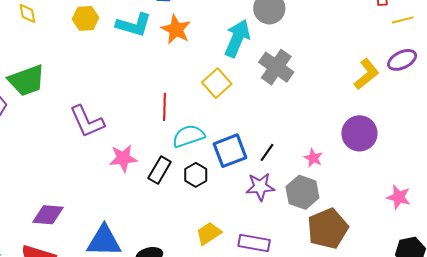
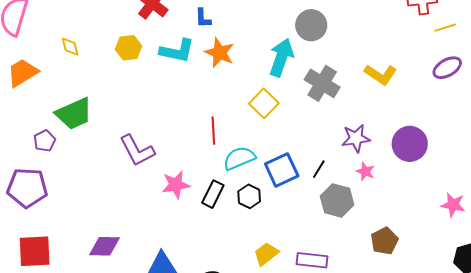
yellow L-shape: (367, 74) -> (381, 74), moved, turned 76
purple star: (260, 187) -> (356, 138), moved
gray hexagon: (302, 192) -> (337, 200), moved
brown pentagon: (328, 229) -> (384, 241), size x0.7

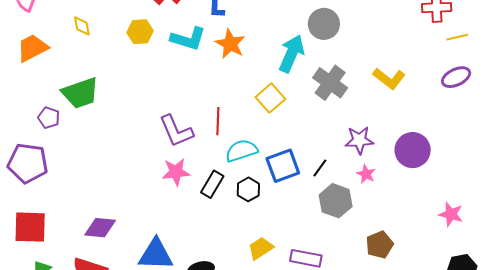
purple pentagon: (45, 141) -> (49, 118), turned -30
purple L-shape: (137, 150) -> (176, 131), moved

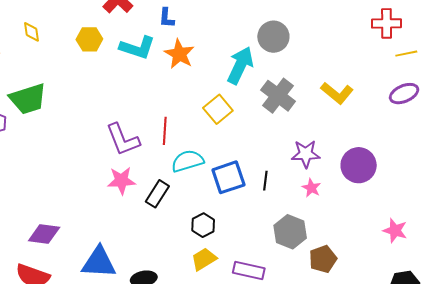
black line: (320, 168) -> (265, 181), turned -30
black hexagon: (248, 189) -> (203, 225), moved
gray hexagon: (336, 201) -> (290, 232), moved

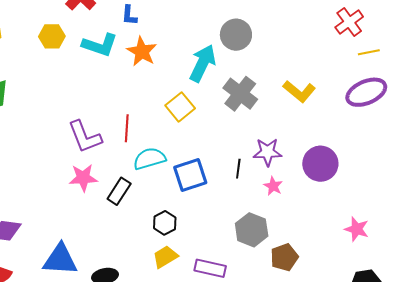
red cross: (387, 23) -> (349, 22), turned -36
purple ellipse: (404, 94) -> (366, 92), size x1.4
black line: (265, 181) -> (238, 169), moved

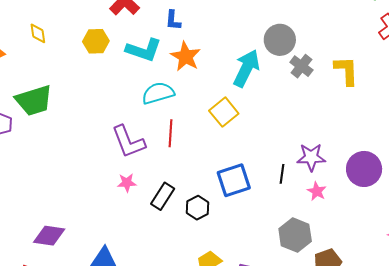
yellow L-shape: (299, 91) -> (346, 71), moved, turned -132
gray cross: (240, 94) -> (301, 66), moved, size x0.7
cyan semicircle: (149, 159) -> (158, 93), moved
pink star: (83, 178) -> (127, 183), size x0.7
black hexagon: (165, 223) -> (197, 208), moved

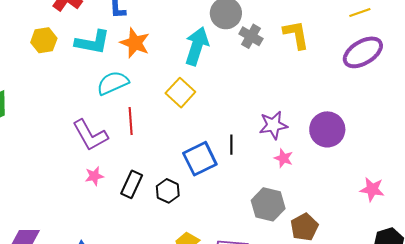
black line: (282, 174) -> (231, 145), moved

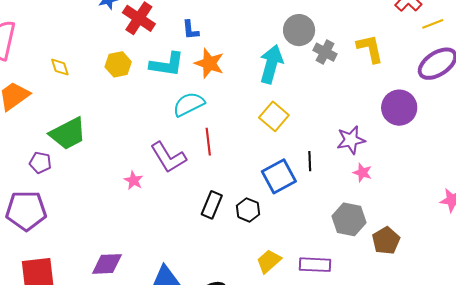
yellow square: (180, 93) -> (274, 116), moved
purple circle: (327, 129) -> (399, 108), moved
pink star: (94, 176) -> (134, 180), moved, turned -30

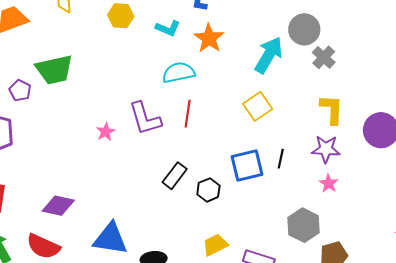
yellow L-shape: (370, 49) -> (332, 109), moved
cyan L-shape: (167, 64) -> (168, 28), size x0.7

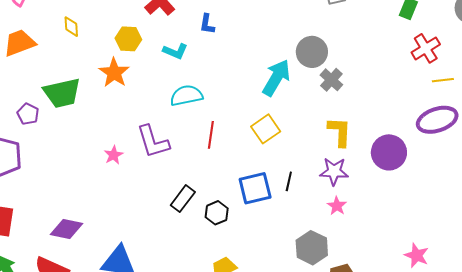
orange star: (209, 38) -> (114, 73), moved
red line: (188, 114) -> (211, 135), moved

